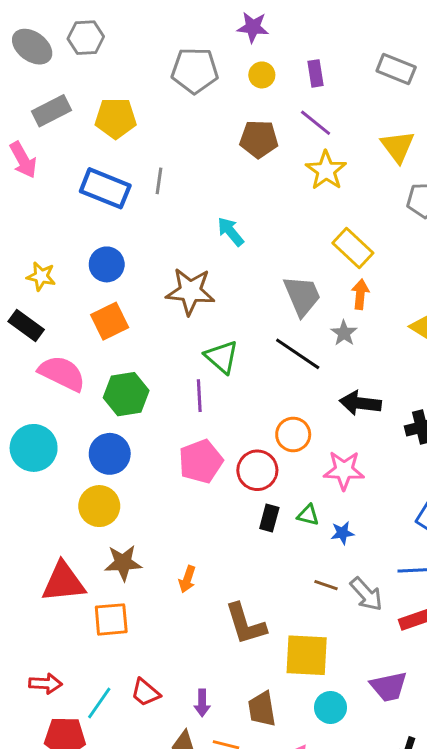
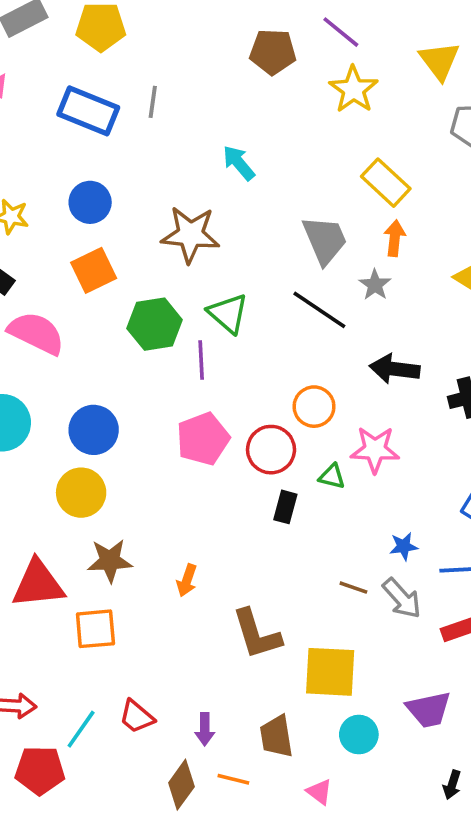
green hexagon: (126, 394) -> (155, 324), moved
green triangle: (308, 515) -> (332, 476), moved
blue star: (342, 533) -> (404, 546), moved

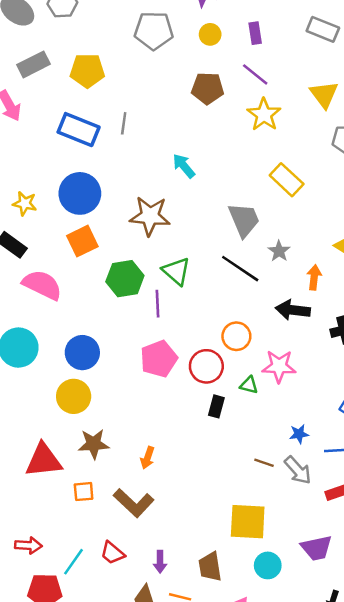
blue circle: (90, 202) -> (80, 193), size x1.4
orange arrow: (395, 238) -> (314, 277), moved
orange square: (95, 629) -> (84, 492), size x0.7
brown L-shape: (257, 634) -> (134, 503), moved, turned -30

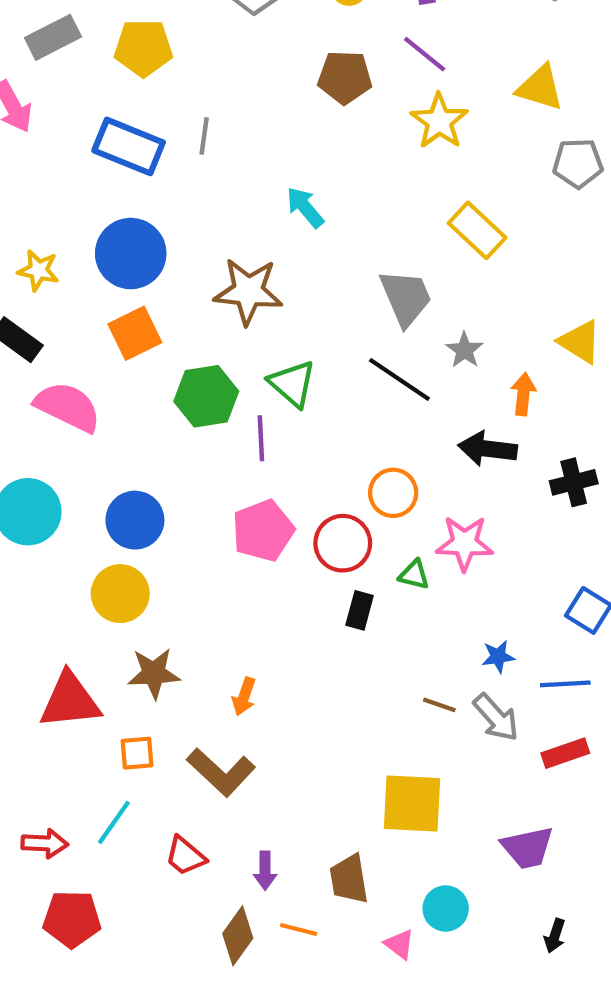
yellow triangle: (324, 94) -> (540, 88), turned -36
cyan line: (74, 562) -> (114, 822), moved
cyan circle: (268, 565) -> (446, 908), moved

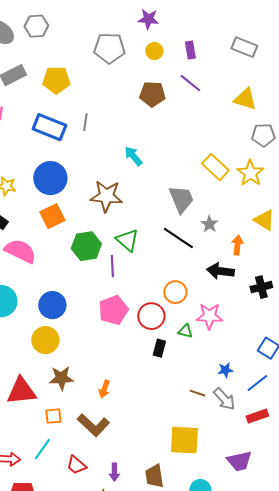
yellow star: (439, 121) -> (250, 173), moved
blue line: (565, 684) -> (257, 383), turned -35

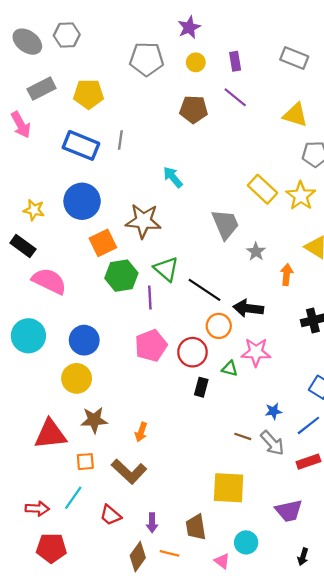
purple star: (148, 19) -> (189, 27), turned -30
orange square: (52, 216) -> (103, 243), moved
black line: (178, 238) -> (205, 290), moved
black arrow: (220, 271) -> (248, 308), moved

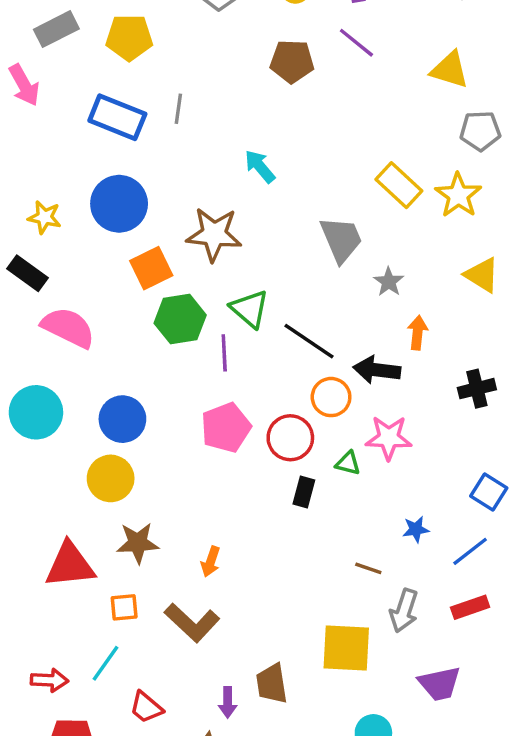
orange arrow: (287, 275) -> (418, 333), moved
gray arrow: (272, 443) -> (404, 611), moved, turned 60
red trapezoid: (110, 515) -> (146, 707), moved
brown trapezoid: (196, 527) -> (272, 684), moved

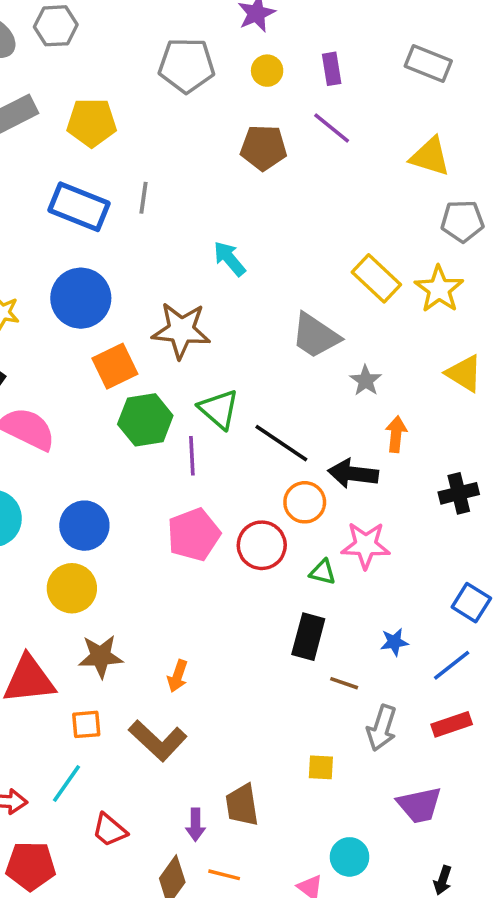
gray trapezoid: (341, 239) -> (315, 336), turned 147
black rectangle: (304, 492) -> (308, 637), moved, size x1.4
yellow square: (346, 648) -> (321, 767), size x0.5

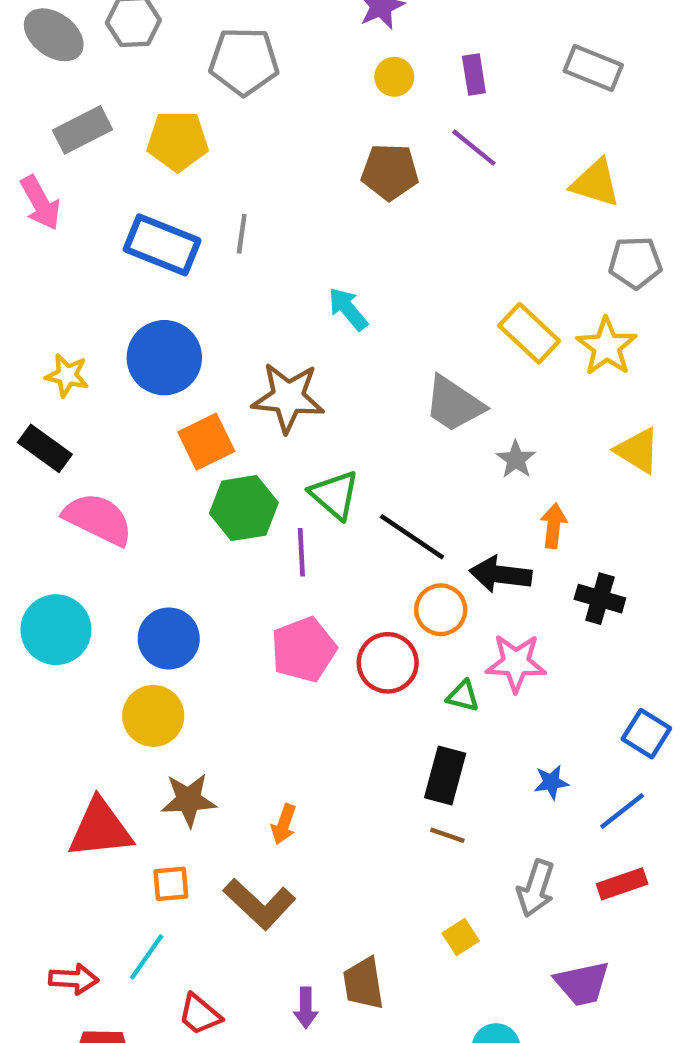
gray pentagon: (187, 65) -> (244, 61), moved
black cross: (459, 493) -> (600, 599), moved, turned 30
brown line: (344, 683) -> (447, 835), moved
yellow square: (321, 767) -> (461, 937), turned -36

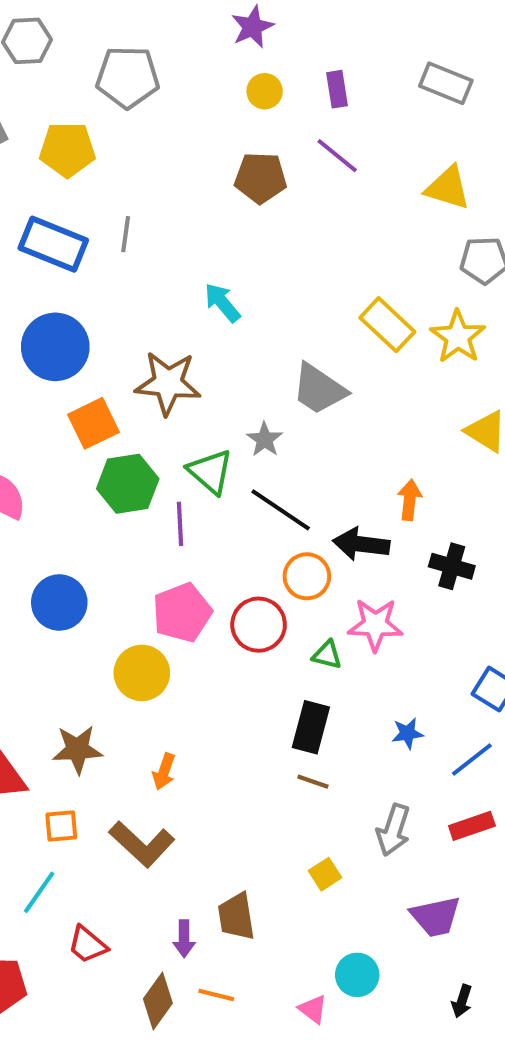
gray star: (516, 459) -> (265, 439), moved
yellow circle: (153, 716) -> (142, 673), moved

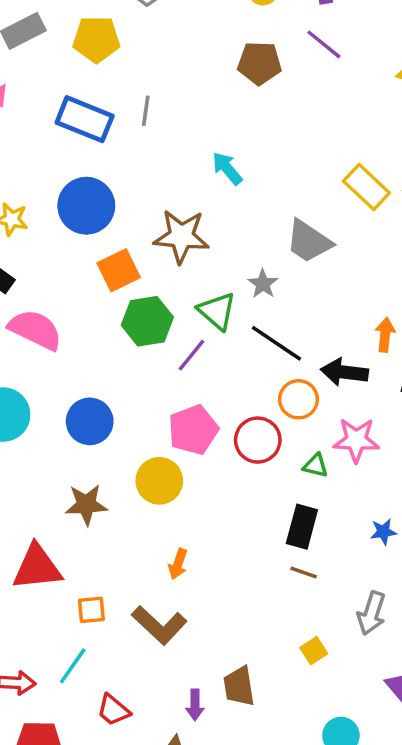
purple line: (180, 524) -> (192, 355), turned 42
brown star: (77, 749) -> (86, 505), moved

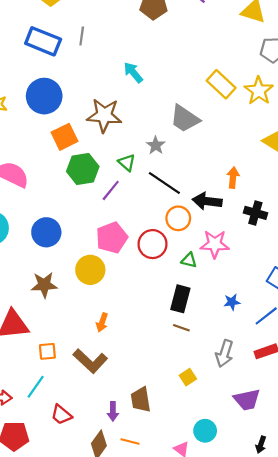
green triangle: (217, 311) -> (127, 163), size x0.7

